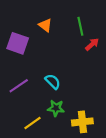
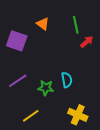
cyan semicircle: (53, 82) -> (67, 80), moved, turned 35
green star: (56, 108) -> (46, 88), moved
yellow cross: (82, 122) -> (78, 115), turned 30

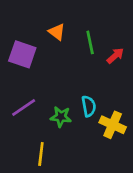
green line: (76, 25) -> (90, 42), moved
yellow cross: (78, 115) -> (113, 125), moved
yellow line: (31, 116) -> (41, 154), turned -48

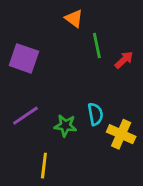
orange triangle: (57, 32) -> (74, 18), moved

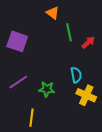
cyan semicircle: (95, 114) -> (76, 75), moved

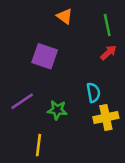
green line: (69, 32) -> (107, 25), moved
purple square: (17, 41) -> (45, 56), moved
yellow cross: (86, 95) -> (106, 118), turned -36

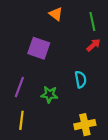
purple line: (22, 101) -> (19, 87), turned -36
yellow cross: (106, 118) -> (85, 125), moved
yellow line: (38, 145) -> (21, 120), moved

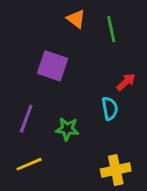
green line: (92, 21) -> (111, 29), moved
red arrow: (93, 45) -> (126, 82), moved
yellow line: (21, 120) -> (29, 164), turned 60

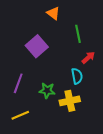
green line: (111, 29) -> (78, 34), moved
purple square: (53, 66) -> (37, 46), turned 30
yellow cross: (116, 170) -> (70, 101), moved

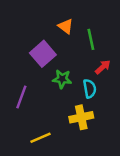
orange triangle: (53, 13) -> (66, 26), moved
green star: (47, 91) -> (62, 79), moved
yellow line: (20, 115) -> (40, 138), moved

